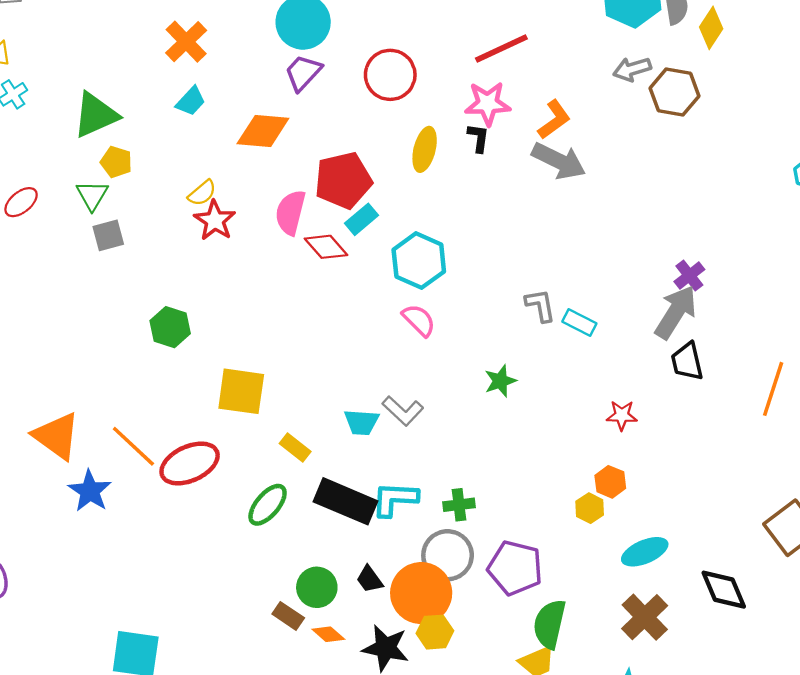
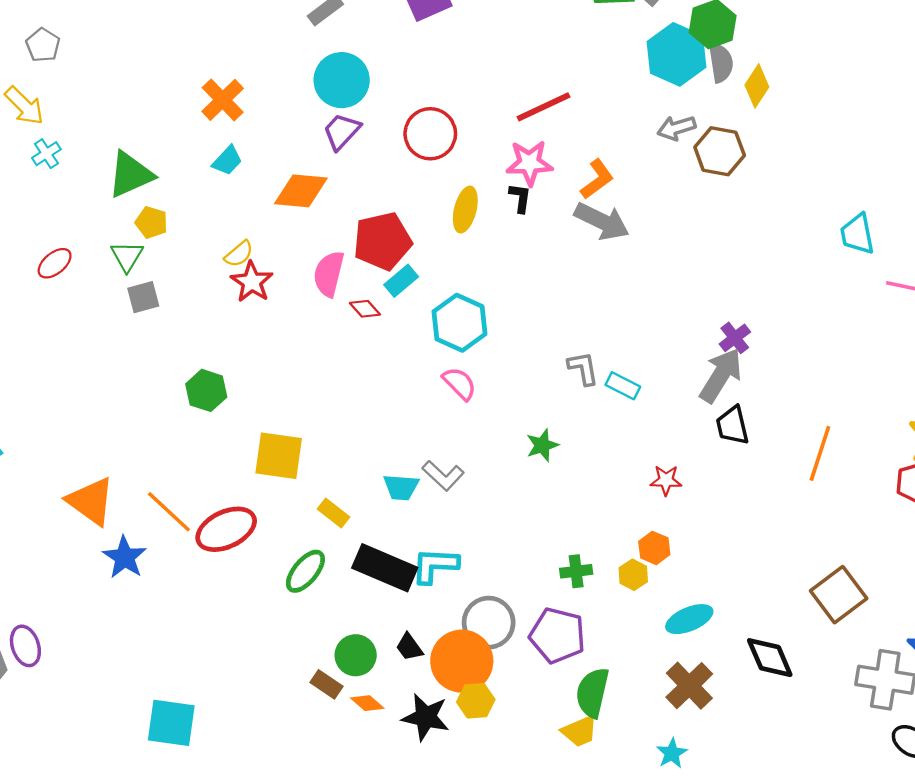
red diamond: (326, 247) -> (365, 309), size x0.7
green cross: (459, 505) -> (576, 571), moved

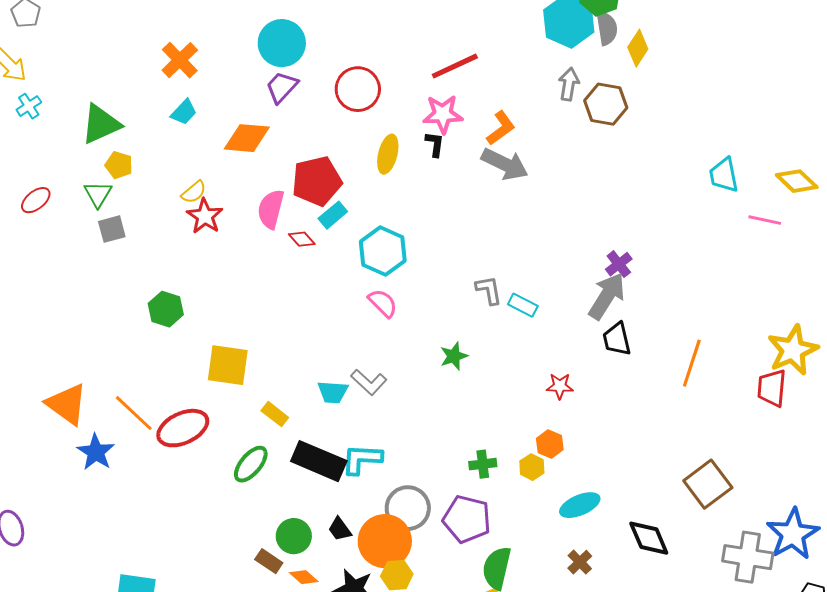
gray arrow: (676, 128) -> (569, 84), turned 116
brown cross: (689, 686) -> (580, 562), size x0.6

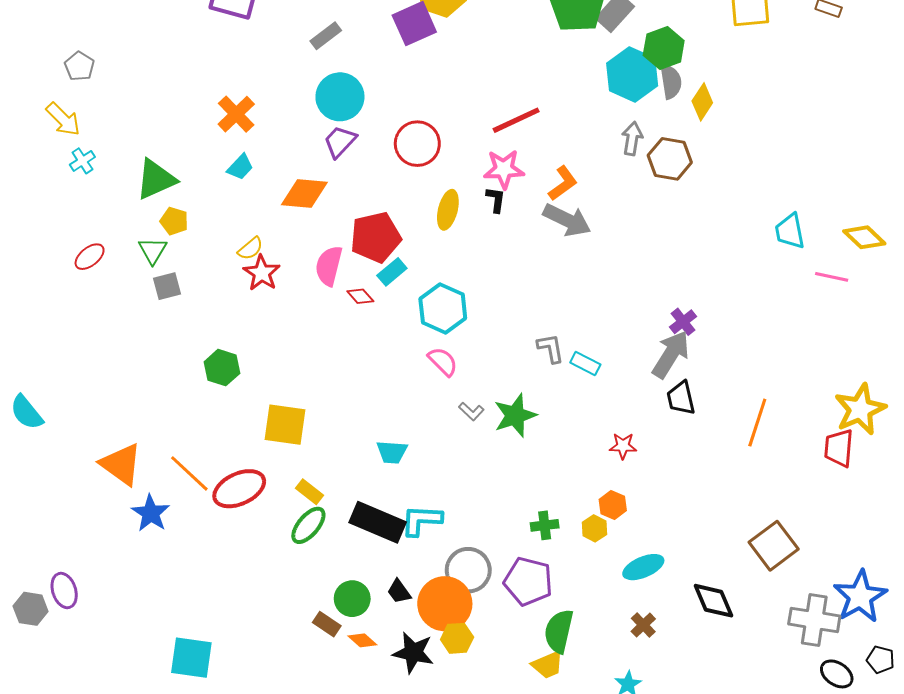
green star: (454, 356) -> (515, 415), size x1.5
gray L-shape: (369, 382) -> (471, 411), moved, size x0.7
yellow rectangle: (275, 414) -> (309, 492), moved

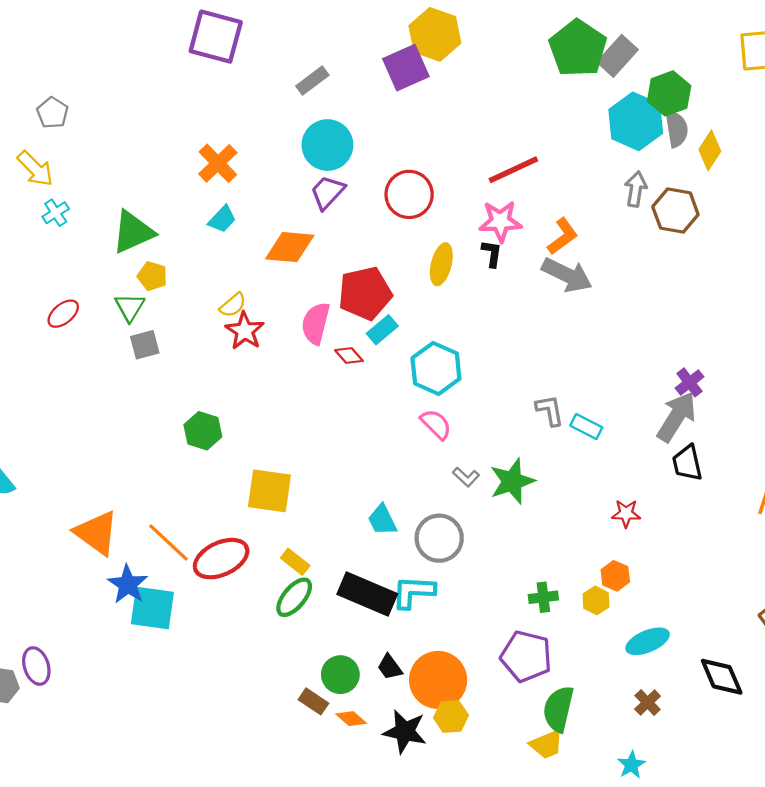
cyan trapezoid: (392, 452) -> (382, 520), turned 60
gray circle: (468, 570) -> (439, 538), moved
cyan square: (191, 658) -> (152, 608), moved

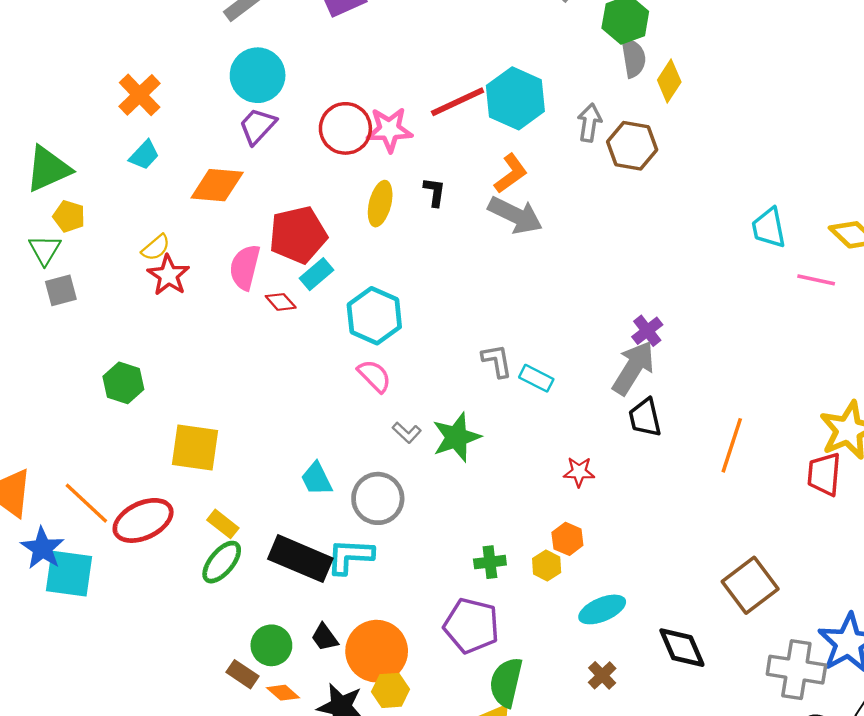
cyan hexagon: (636, 121) -> (515, 98), moved
pink star: (500, 221) -> (389, 130), moved

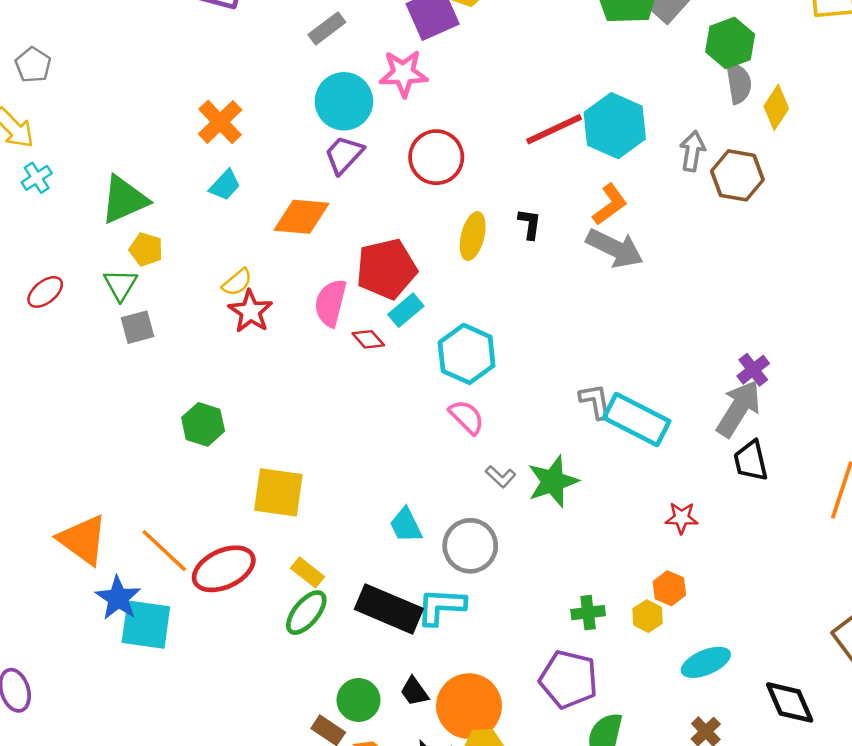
pink star: (389, 130) -> (403, 73), moved
cyan rectangle: (536, 378) -> (637, 419), size x1.8

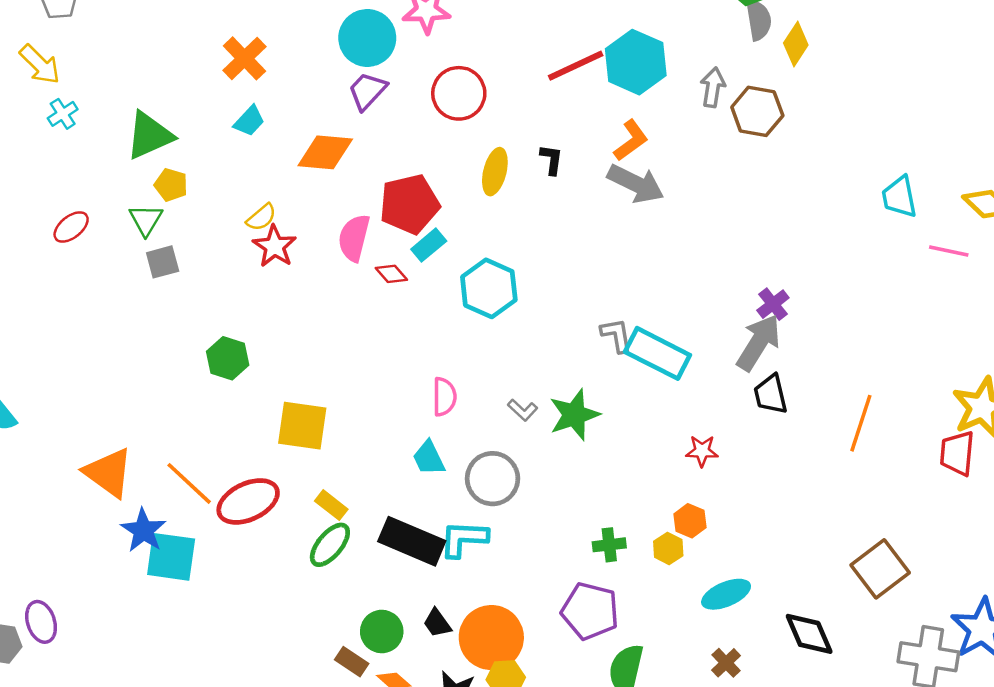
pink semicircle: (467, 417) -> (444, 397), moved, turned 45

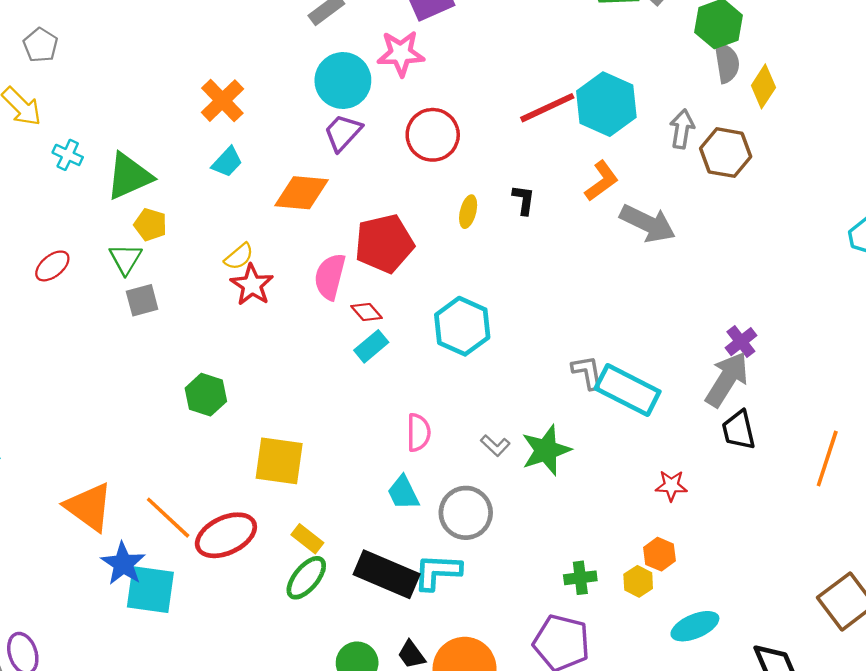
cyan cross: (63, 114) -> (68, 155), moved, turned -32
yellow ellipse: (495, 172) -> (468, 212), size x0.7
gray arrow: (636, 184) -> (648, 223), moved
cyan rectangle: (429, 245) -> (371, 346), moved

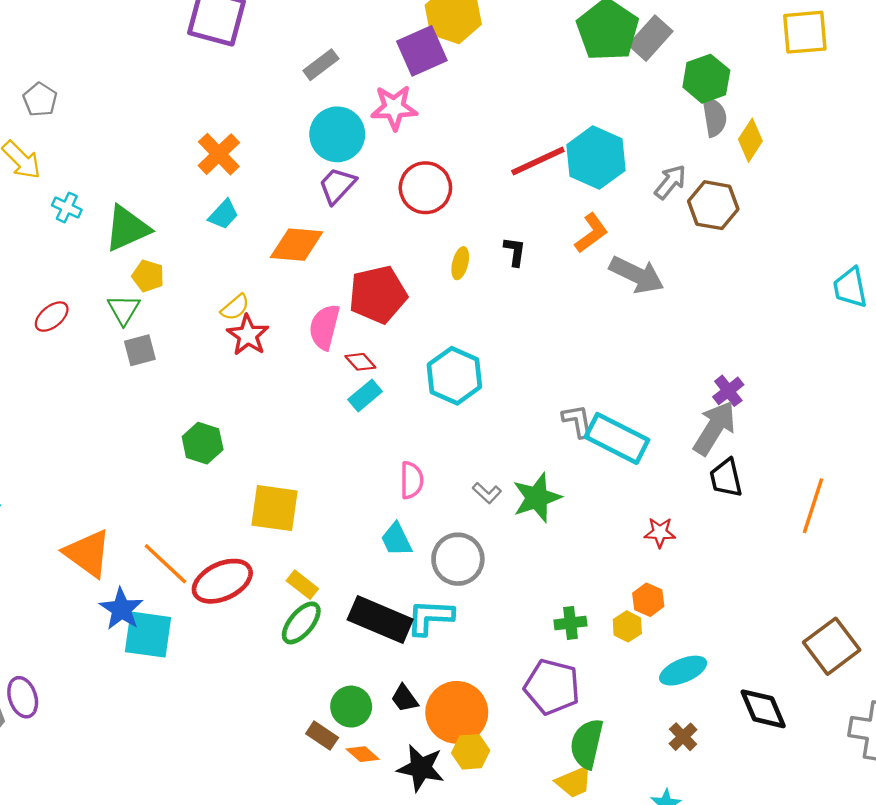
gray arrow: (682, 129) -> (670, 182), turned 30

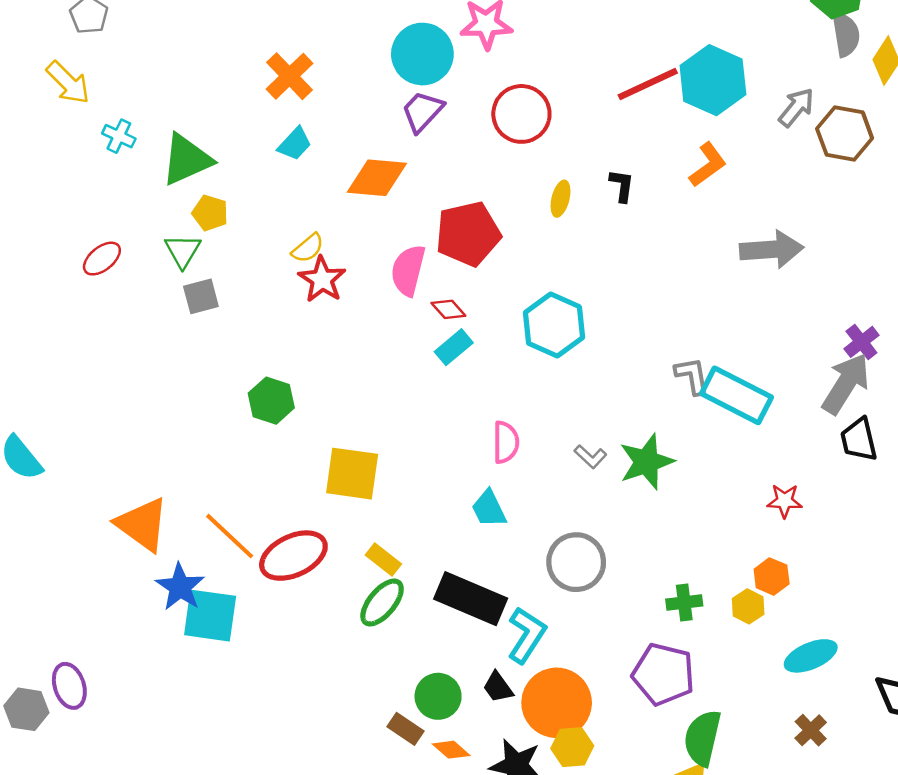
gray arrow: (637, 275) -> (772, 249), moved, turned -30
gray circle: (458, 559) -> (576, 562), moved
cyan L-shape: (430, 617) -> (527, 635), moved, turned 120

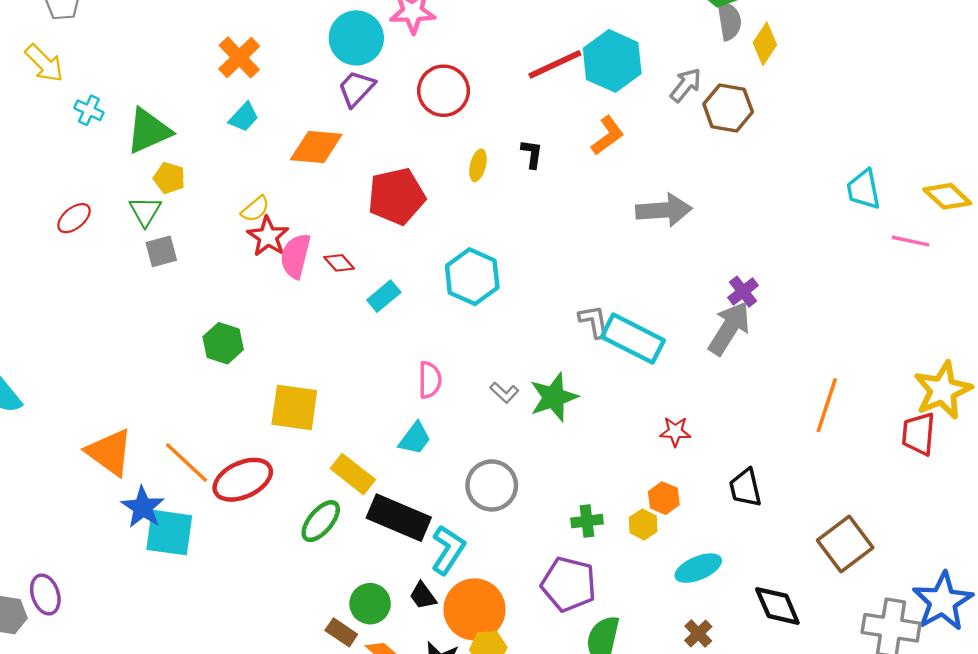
pink semicircle: (408, 270) -> (295, 256), moved
red diamond: (448, 309) -> (339, 263), moved
black trapezoid: (859, 440) -> (745, 488), moved
cyan trapezoid: (489, 509) -> (415, 438), turned -117
yellow rectangle: (383, 560) -> (353, 474), moved, size x1.4

